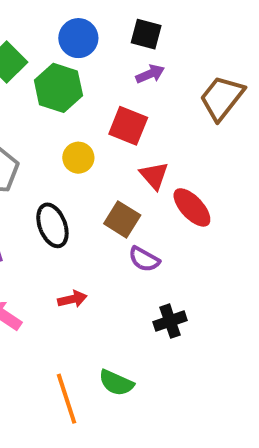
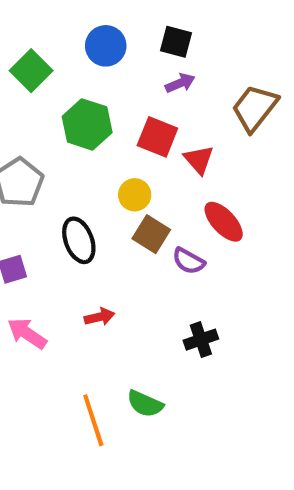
green hexagon: (58, 88) -> (87, 124), moved
yellow circle: (78, 158) -> (135, 195), moved
red triangle: (154, 176) -> (199, 160), moved
purple semicircle: (144, 259) -> (188, 261), moved

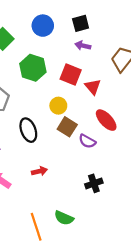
black square: (176, 42) -> (81, 23), turned -30
purple arrow: (180, 83) -> (83, 46), turned -144

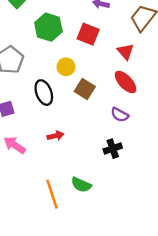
red triangle: (93, 87) -> (126, 52), moved
yellow circle: (58, 106) -> (66, 67), moved
purple semicircle: (87, 141) -> (120, 115), moved

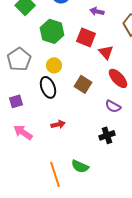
red triangle: (126, 52) -> (106, 52), moved
yellow circle: (66, 67) -> (54, 65), moved

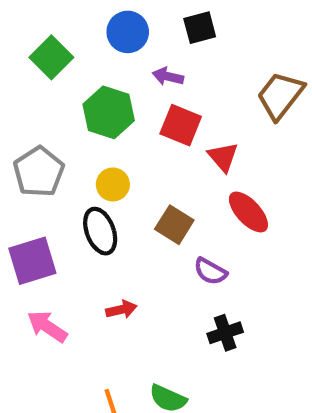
purple arrow: (97, 11) -> (168, 76), moved
purple square: (16, 101) -> (32, 261), size x1.6
purple semicircle: (113, 106) -> (210, 271), moved

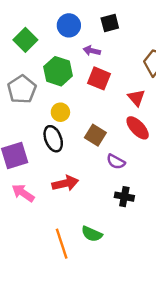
red triangle: (223, 157) -> (136, 98), moved
gray pentagon: (39, 172) -> (22, 89), moved
red arrow: (121, 309) -> (65, 183), size x1.5
black cross: (225, 333) -> (124, 197), turned 30

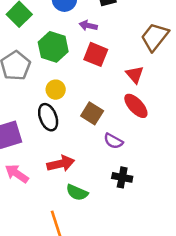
green semicircle: (92, 234) -> (77, 192), moved

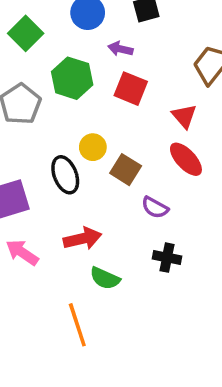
yellow circle: (56, 90) -> (93, 147), moved

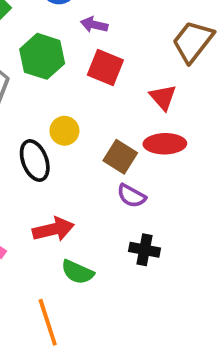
red ellipse: (186, 159) -> (165, 144), turned -48
brown square: (126, 170) -> (120, 157), moved

